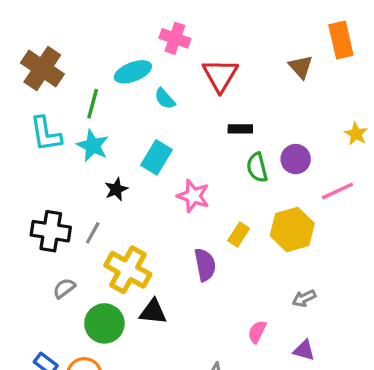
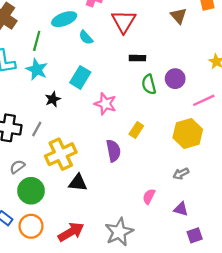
yellow hexagon: (292, 230) -> (188, 134), moved
yellow cross: (128, 270) -> (61, 154), turned 36
green circle: (104, 323) -> (31, 191), moved

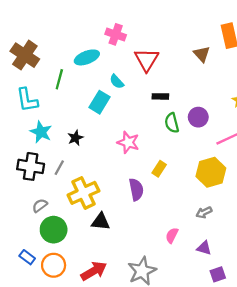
cyan semicircle: (86, 37) -> (117, 82), moved
cyan star: (37, 69) -> (41, 132), moved
cyan rectangle: (80, 77) -> (99, 102), moved

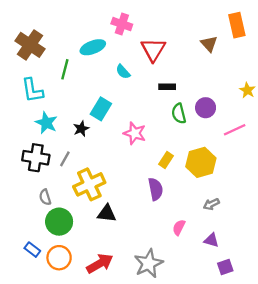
cyan rectangle: (99, 102) -> (101, 109), moved
yellow hexagon: (211, 172) -> (201, 162), moved
purple semicircle: (136, 189) -> (156, 189), moved
gray semicircle: (40, 206) -> (45, 197), turned -70

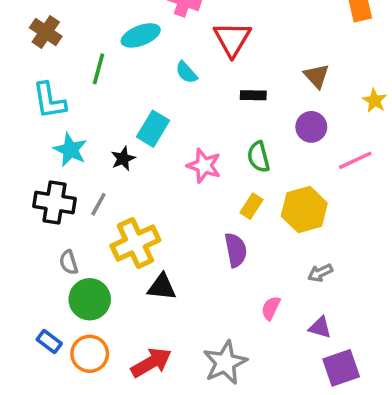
brown triangle: (209, 44) -> (317, 76), moved
brown cross: (30, 45) -> (46, 32), size x0.7
green semicircle: (179, 114) -> (259, 157), moved
purple square: (225, 267) -> (341, 368), size x1.5

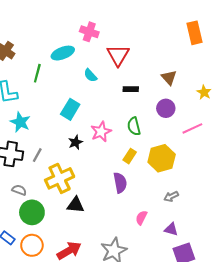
black star: (123, 159) -> (76, 142), moved
pink star: (204, 166) -> (101, 132), turned 30
gray semicircle: (69, 262) -> (19, 190), turned 128

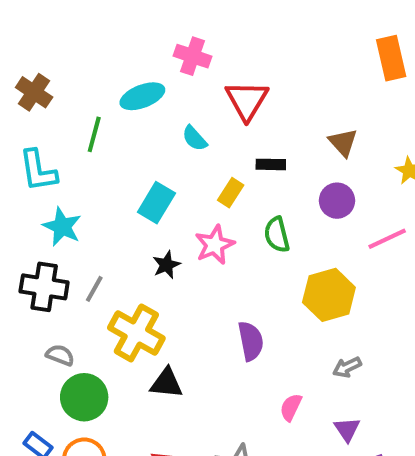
yellow rectangle: (130, 156) -> (231, 193), moved
yellow cross: (60, 178) -> (136, 333), turned -36
purple triangle: (171, 229) -> (347, 429), turned 40

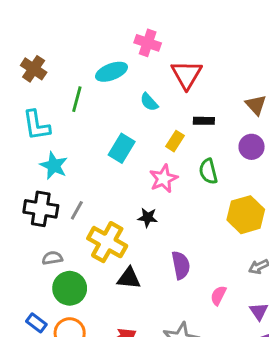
black star: (166, 265) -> (148, 218), moved, turned 30
purple semicircle: (251, 341) -> (181, 265), moved
gray semicircle: (60, 355) -> (52, 258), turned -30

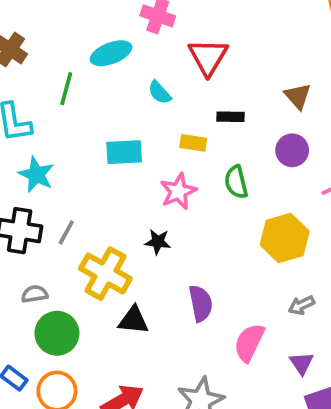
yellow rectangle: (175, 141) -> (193, 143), turned 66
cyan rectangle: (122, 148) -> (124, 152), turned 56
pink semicircle: (218, 295) -> (249, 343), size x1.5

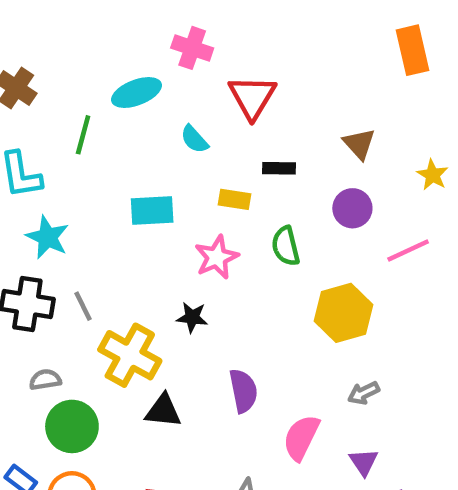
gray line: (66, 232) -> (83, 306), turned -55

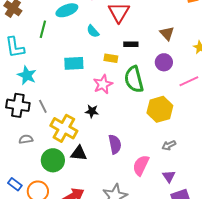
green semicircle: (286, 246) -> (134, 79), size x1.5
green circle: (72, 426) -> (53, 160), moved

